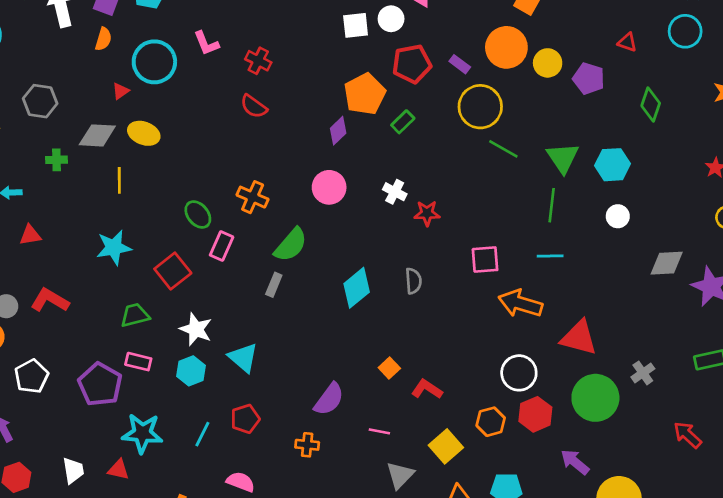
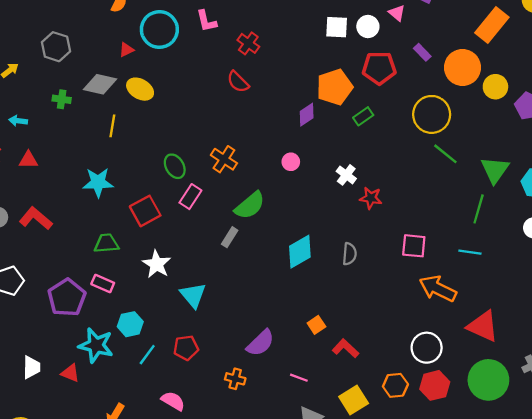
purple rectangle: (460, 64) -> (422, 52), moved
pink circle: (329, 187) -> (291, 162), size x0.6
cyan hexagon: (191, 371) -> (130, 324), moved

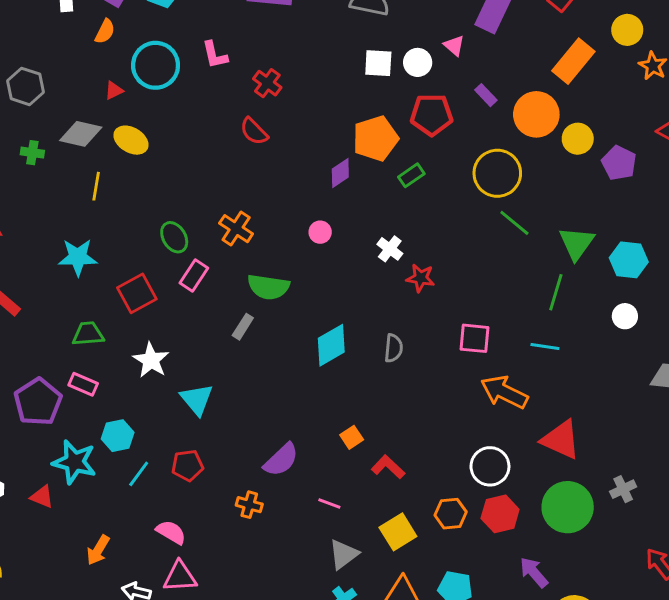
green semicircle: (250, 205) -> (268, 287), turned 48

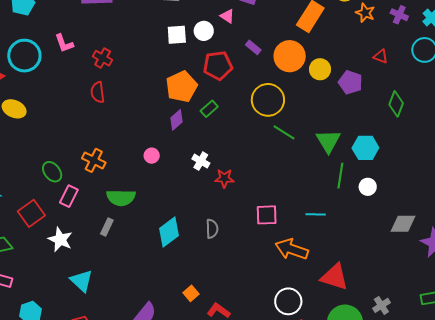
red semicircle: (254, 131) -> (98, 92), turned 45
purple diamond: (340, 173) -> (177, 120), moved
green line: (556, 292) -> (340, 176), moved
white star: (151, 360) -> (60, 239), moved

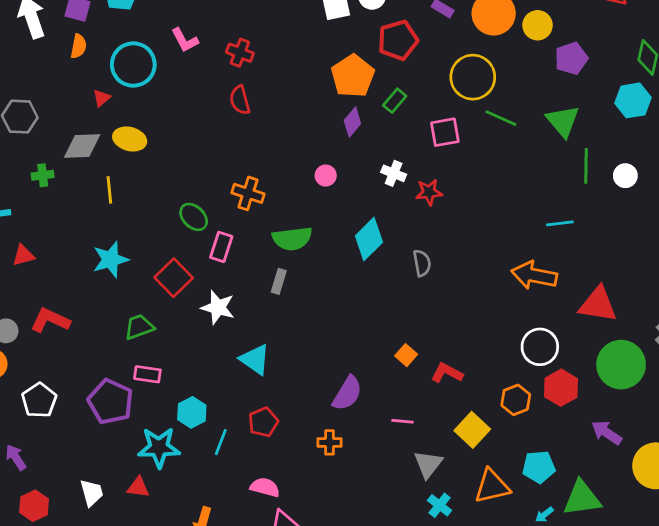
purple pentagon: (350, 82) -> (571, 58), moved, turned -30
cyan hexagon: (365, 148) -> (633, 100), moved
pink square: (267, 215) -> (445, 132), moved
cyan diamond: (169, 232) -> (369, 239), moved

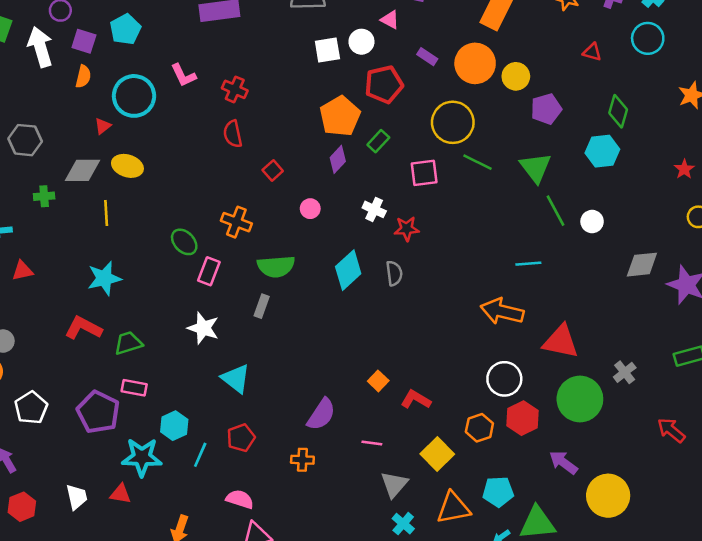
green line: (586, 166) -> (555, 211), turned -32
gray semicircle: (422, 263) -> (394, 273), moved
red square: (174, 278) -> (273, 170), moved, size x0.6
red L-shape: (50, 320) -> (83, 328), moved

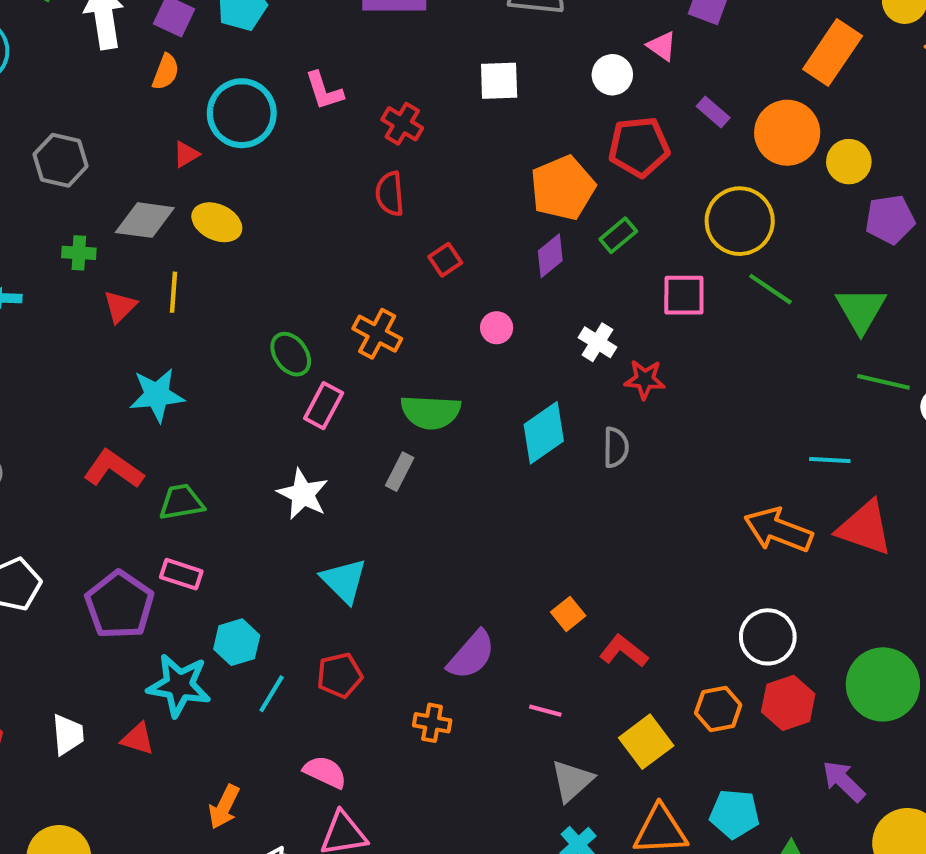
white square: (327, 50) -> (499, 81), moved
green line: (555, 211) -> (883, 382), turned -56
red triangle: (22, 271) -> (120, 306), moved, turned -40
red triangle: (561, 342) -> (865, 528), moved

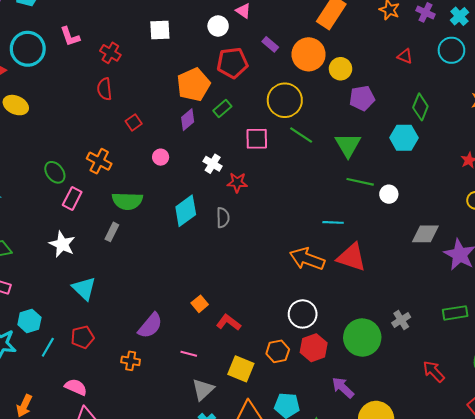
yellow square: (646, 742) -> (241, 369), turned -30

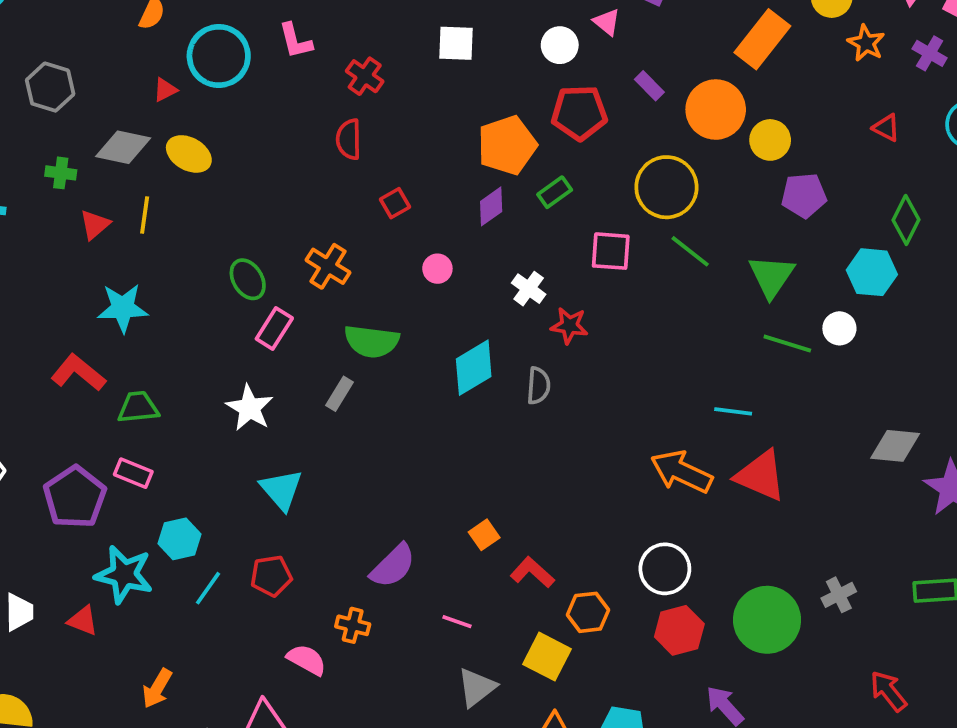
white circle: (389, 194) -> (839, 328), moved
orange hexagon: (278, 351) -> (588, 612), moved
pink semicircle: (76, 387) -> (307, 660), moved

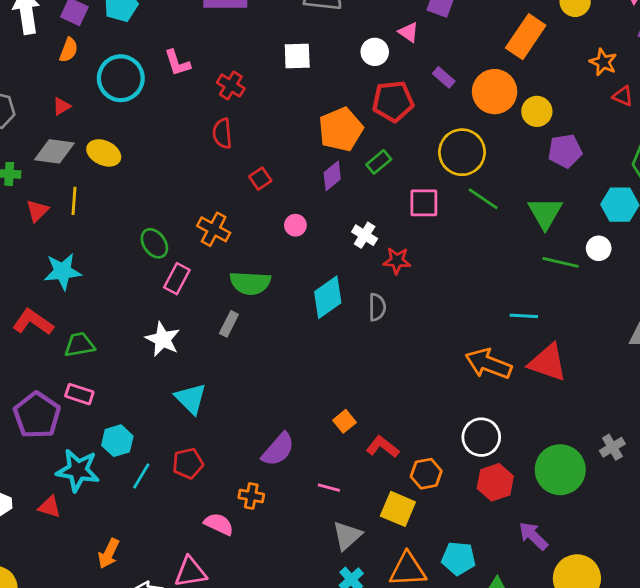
orange star: (866, 43) -> (603, 62), moved
red triangle: (165, 90) -> (62, 106), moved

